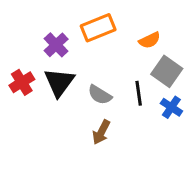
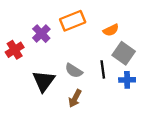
red cross: (22, 82) -> (15, 50), moved
black triangle: (59, 82) -> (44, 81), moved
blue cross: (171, 107) -> (127, 80), turned -35

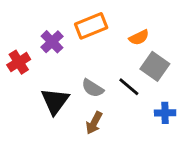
black line: (103, 69) -> (129, 87), turned -42
blue cross: (127, 80) -> (165, 113), moved

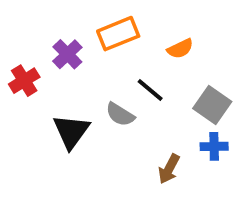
gray square: (155, 66) -> (212, 105), moved
black line: (129, 87) -> (150, 90), moved
brown arrow: (94, 123) -> (169, 169), moved

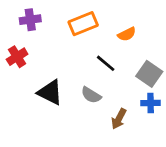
purple cross: (67, 54) -> (30, 20), moved, turned 36
gray semicircle: (120, 114) -> (91, 95), moved
black triangle: (71, 131) -> (50, 92), turned -40

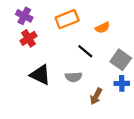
purple cross: (30, 20) -> (24, 16), turned 35
red cross: (17, 57) -> (29, 38), moved
gray semicircle: (91, 95) -> (74, 77), turned -35

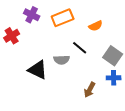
purple cross: (24, 16) -> (32, 15), moved
red cross: (29, 38) -> (12, 36), moved
gray semicircle: (74, 77) -> (62, 60), moved

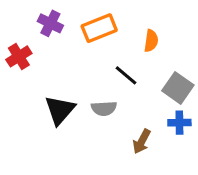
orange semicircle: (96, 26) -> (151, 41), turned -56
gray semicircle: (62, 60) -> (104, 108), moved
black triangle: (38, 70) -> (60, 110), turned 45

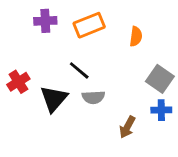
purple cross: (50, 23) -> (45, 21), turned -30
red cross: (19, 56) -> (18, 82), moved
black line: (126, 75) -> (79, 70), moved

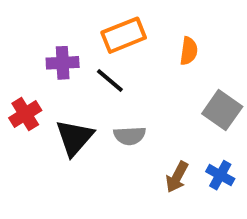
purple cross: (45, 21) -> (63, 63), moved
black line: (79, 70) -> (110, 81), moved
blue cross: (161, 110) -> (220, 175), moved, turned 30

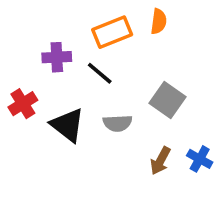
orange semicircle: (189, 51) -> (159, 21), moved
gray square: (222, 110) -> (168, 100), moved
black triangle: (74, 138) -> (68, 125), turned -33

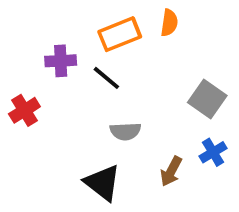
gray square: (168, 100) -> (207, 99), moved
black triangle: (68, 125) -> (103, 183), moved
blue cross: (200, 159) -> (213, 152), moved, turned 30

